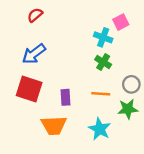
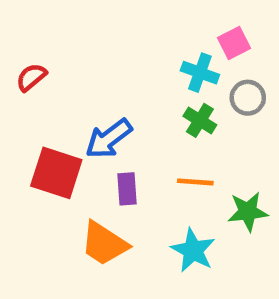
red semicircle: (35, 15) -> (31, 77), moved
blue arrow: (34, 54) -> (109, 139), moved
gray circle: (131, 84) -> (248, 98), moved
orange trapezoid: (54, 125) -> (104, 244), turned 36

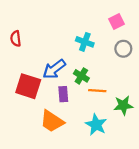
cyan cross: (200, 73) -> (85, 42), moved
red semicircle: (31, 77) -> (16, 39), turned -56
green cross: (200, 120) -> (81, 76), moved

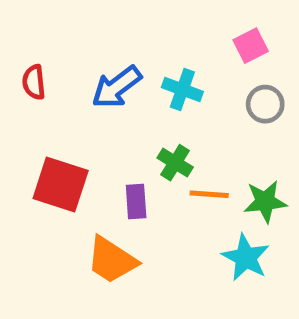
blue arrow: (54, 69) -> (117, 87), moved
green star: (123, 105) -> (265, 202), moved
cyan star: (96, 125) -> (246, 258), moved

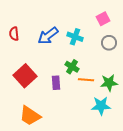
red square: (61, 184) -> (25, 76), turned 30
cyan star: (246, 258) -> (101, 106), turned -30
orange trapezoid: (112, 260) -> (30, 116), moved

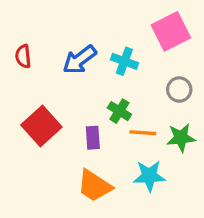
pink square: (103, 19) -> (171, 31), size x1.6
gray circle: (109, 43) -> (179, 90), moved
cyan star: (101, 106) -> (149, 176), moved
orange trapezoid: (30, 116) -> (95, 186), moved

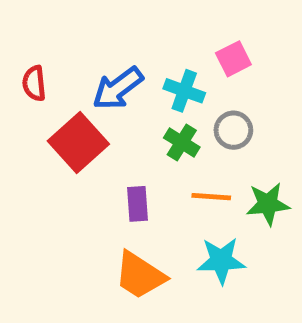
pink square: (171, 31) -> (233, 59), moved, size x0.6
gray circle: (179, 90) -> (233, 130), moved
green cross: (119, 111) -> (182, 142), moved
red square: (41, 126) -> (78, 142), moved

